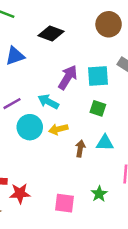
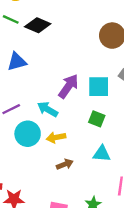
black diamond: (51, 33) -> (38, 25), moved
brown arrow: (80, 148) -> (65, 164), moved, turned 56

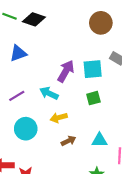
green square: (97, 119) -> (93, 98), turned -32
cyan circle: (28, 134) -> (26, 129), moved
cyan triangle: (102, 154) -> (100, 140), moved

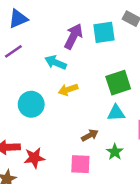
purple line: (17, 96) -> (13, 51), moved
green square: (93, 98) -> (118, 83), moved, size x1.5
brown arrow: (68, 141) -> (90, 135), moved

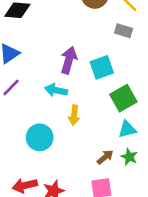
cyan square: (104, 32) -> (102, 67), moved
yellow arrow: (68, 90) -> (74, 115), turned -54
green star: (115, 152) -> (129, 157), moved

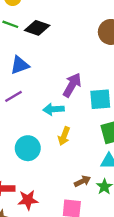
cyan arrow: (56, 90) -> (53, 109), turned -30

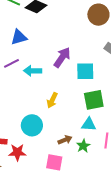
cyan arrow: (53, 109) -> (33, 71), moved
cyan circle: (28, 148) -> (32, 125), moved

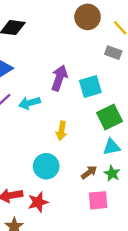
pink square: (54, 162) -> (98, 200), moved

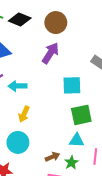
brown circle: (88, 17) -> (56, 23), moved
purple arrow: (59, 78) -> (50, 53), moved
yellow arrow: (62, 131) -> (24, 114), moved

